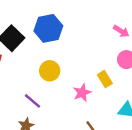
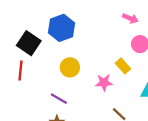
pink star: (82, 93) -> (104, 83), turned 30

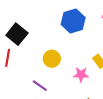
blue hexagon: (62, 28) -> (73, 21), moved

